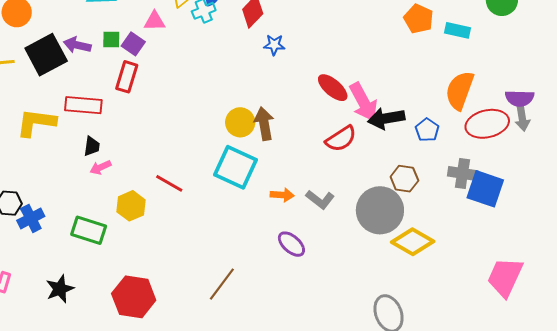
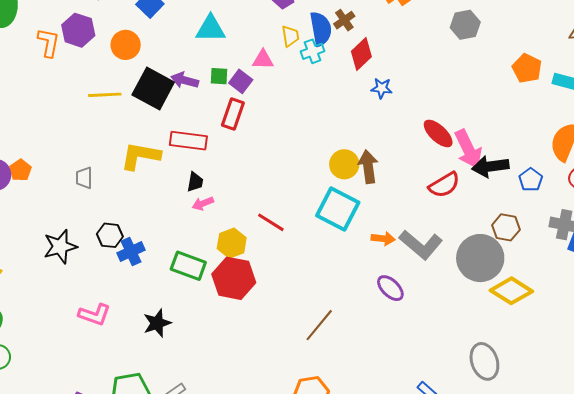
black square: (46, 55) -> (153, 89), turned -36
gray L-shape: (320, 199) -> (421, 245), size x1.5
red hexagon: (134, 297) -> (234, 278), moved

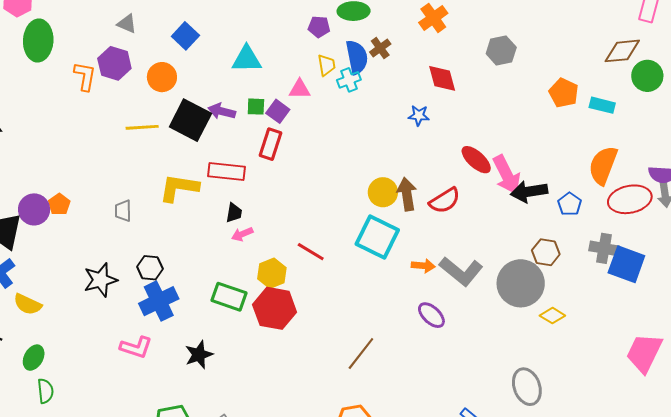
red diamond: (361, 54) -> (442, 78), moved, turned -60
red semicircle: (444, 185) -> (445, 201), moved
blue cross: (131, 252) -> (159, 301), moved, size x1.4
yellow diamond: (511, 291) -> (552, 316), size x0.6

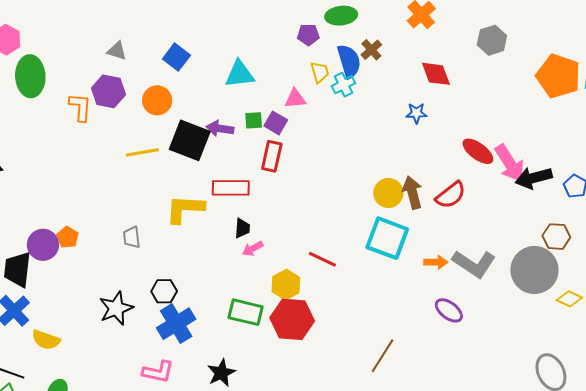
orange pentagon: (564, 93) -> (558, 76), size x1.5

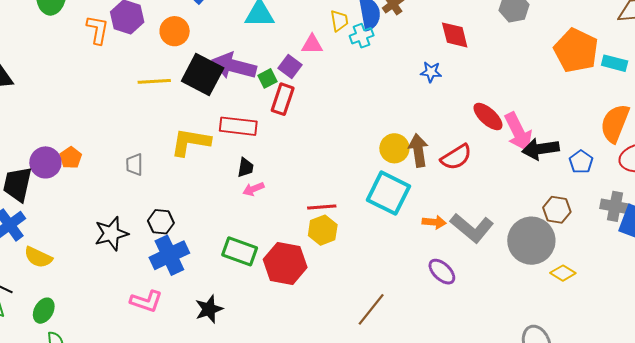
green square: (254, 120) -> (267, 78), moved, turned -30
purple arrow: (220, 128) -> (234, 66), size x1.6
red line: (322, 259) -> (322, 207), turned -36
yellow hexagon: (286, 285) -> (323, 230), moved

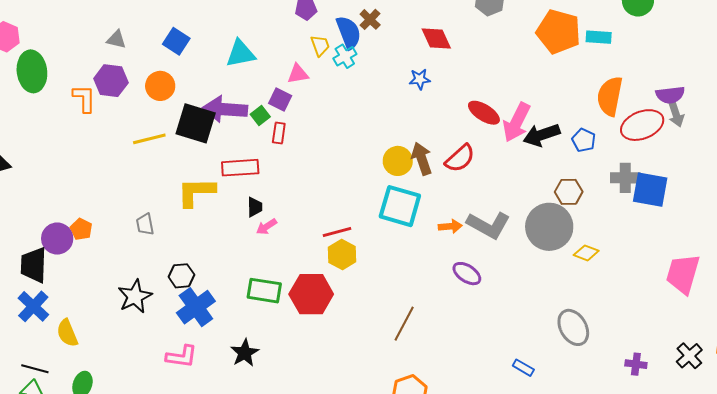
red rectangle: (283, 99) -> (279, 133), size x0.7
pink arrow: (518, 132) -> (517, 122), turned 63
yellow semicircle: (38, 257) -> (67, 333), turned 52

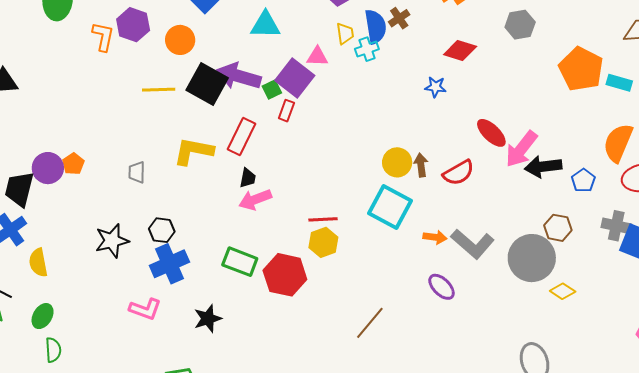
red diamond: (436, 39) -> (460, 51), turned -60
purple square: (280, 100) -> (295, 78), size x1.6
brown arrow: (422, 159) -> (421, 165), size x0.7
red rectangle: (240, 168) -> (242, 136), turned -72
pink arrow: (267, 227) -> (255, 200), size x1.5

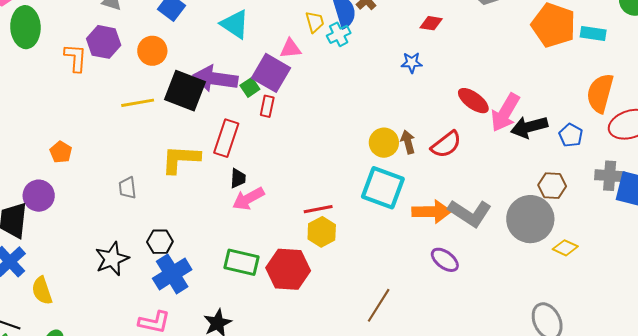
cyan triangle: (265, 25) -> (235, 24), turned 40
red diamond: (460, 51) -> (431, 23), size x0.7
orange pentagon: (73, 164) -> (61, 152), moved
orange arrow: (435, 237) -> (432, 212), size x1.6

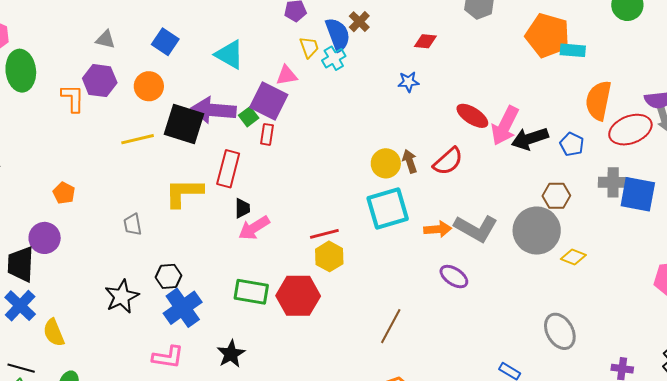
cyan rectangle: (593, 33) -> (573, 50), moved
cyan square: (383, 188) -> (388, 209), turned -33
orange arrow: (432, 212) -> (438, 229), size x0.7

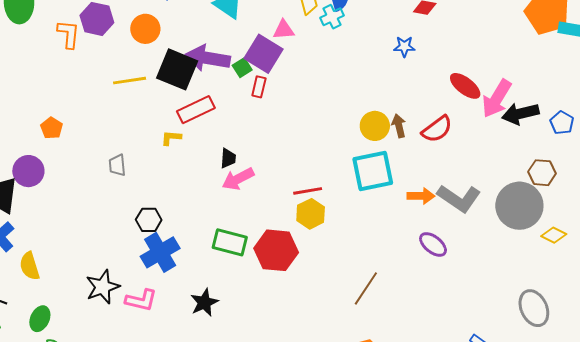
red rectangle: (228, 169) -> (196, 110), moved, turned 45
yellow L-shape: (184, 193) -> (171, 138), size x0.5
black star: (122, 296) -> (103, 287), moved

